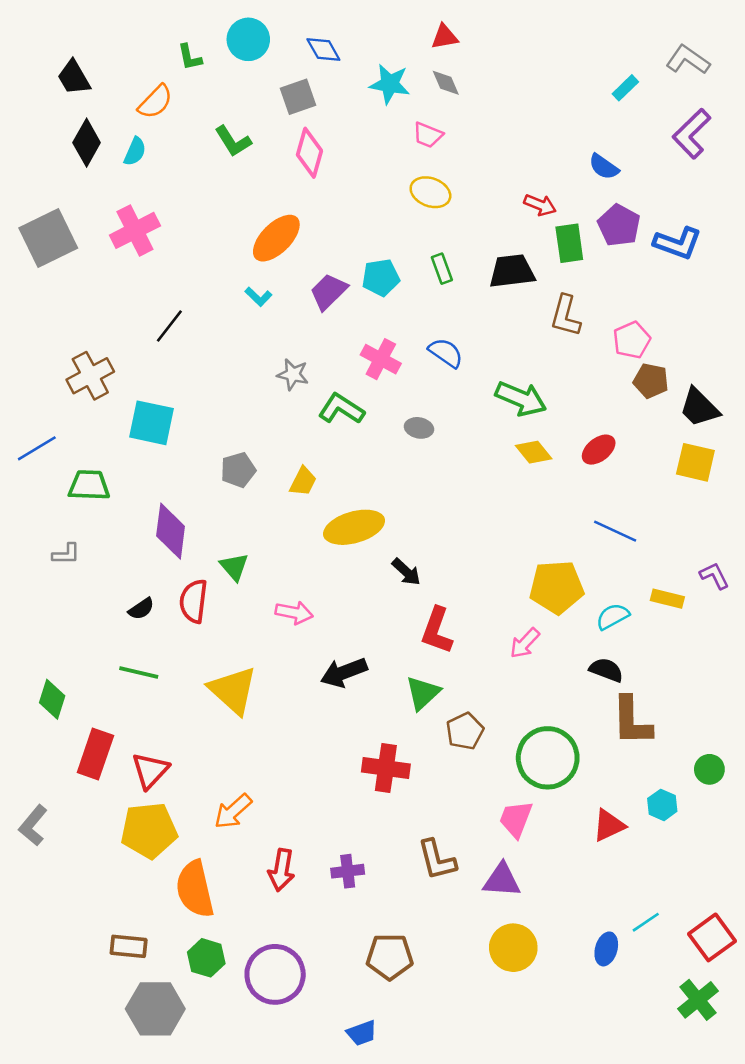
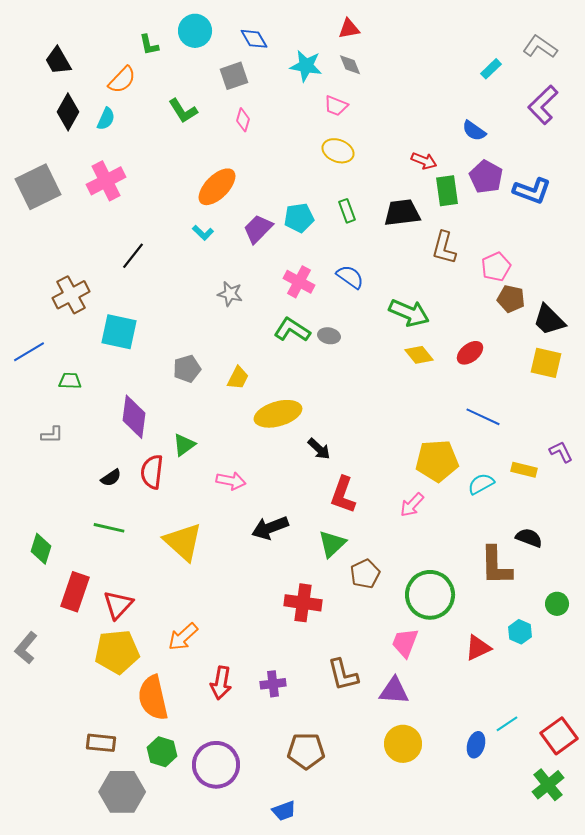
pink diamond: (309, 153) -> (243, 120), size x0.6
green L-shape: (341, 409) -> (292, 330), moved
green trapezoid: (89, 485) -> (70, 381), size x0.7
green triangle: (234, 567) -> (184, 445), turned 35
black semicircle: (606, 670) -> (529, 538), moved

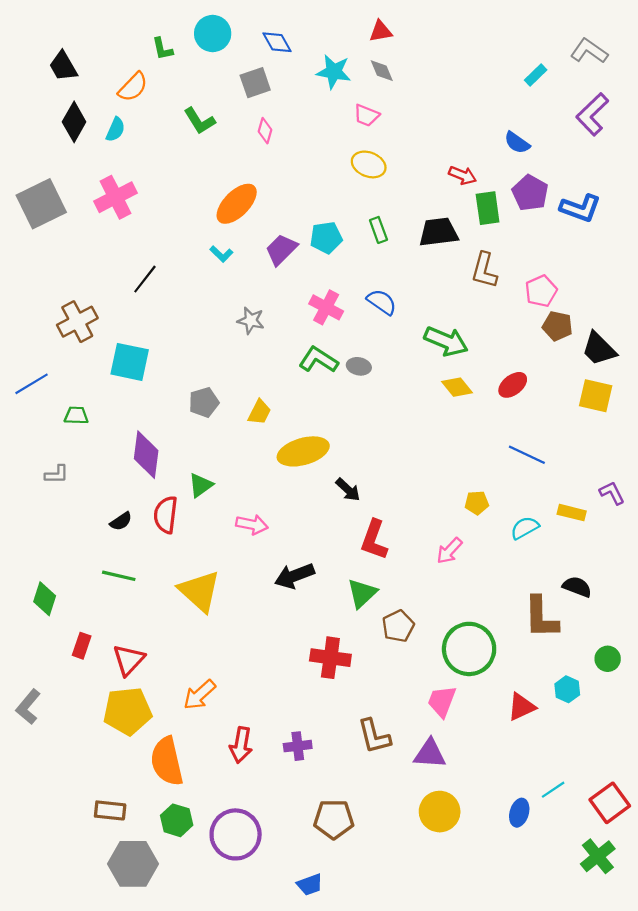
yellow pentagon: (437, 461) -> (477, 503), size x0.5
red rectangle: (75, 592) -> (82, 646), size x0.6

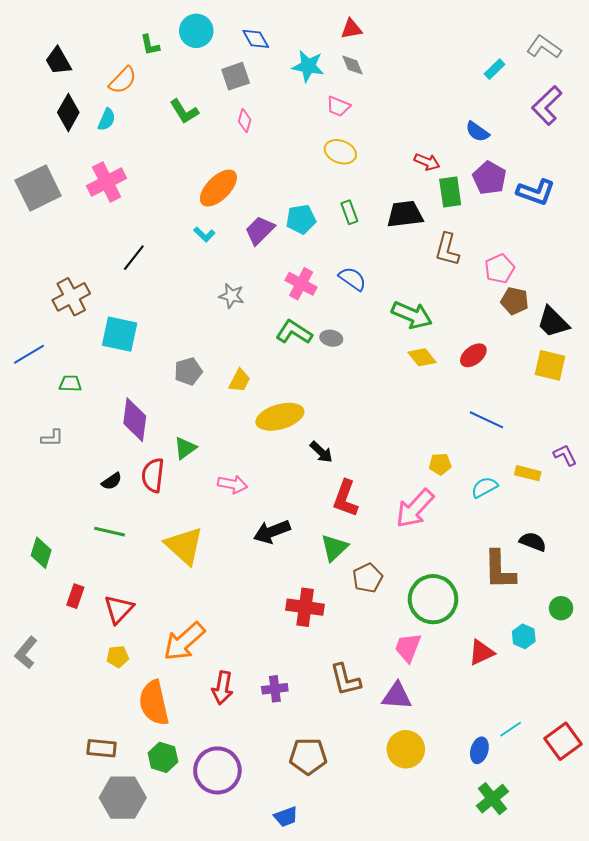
pink arrow: (449, 551) -> (415, 508), size x1.6
orange arrow: (200, 695) -> (184, 641), size x1.4
yellow pentagon: (127, 711) -> (118, 657), size x0.5
green cross: (598, 856) -> (492, 799), moved

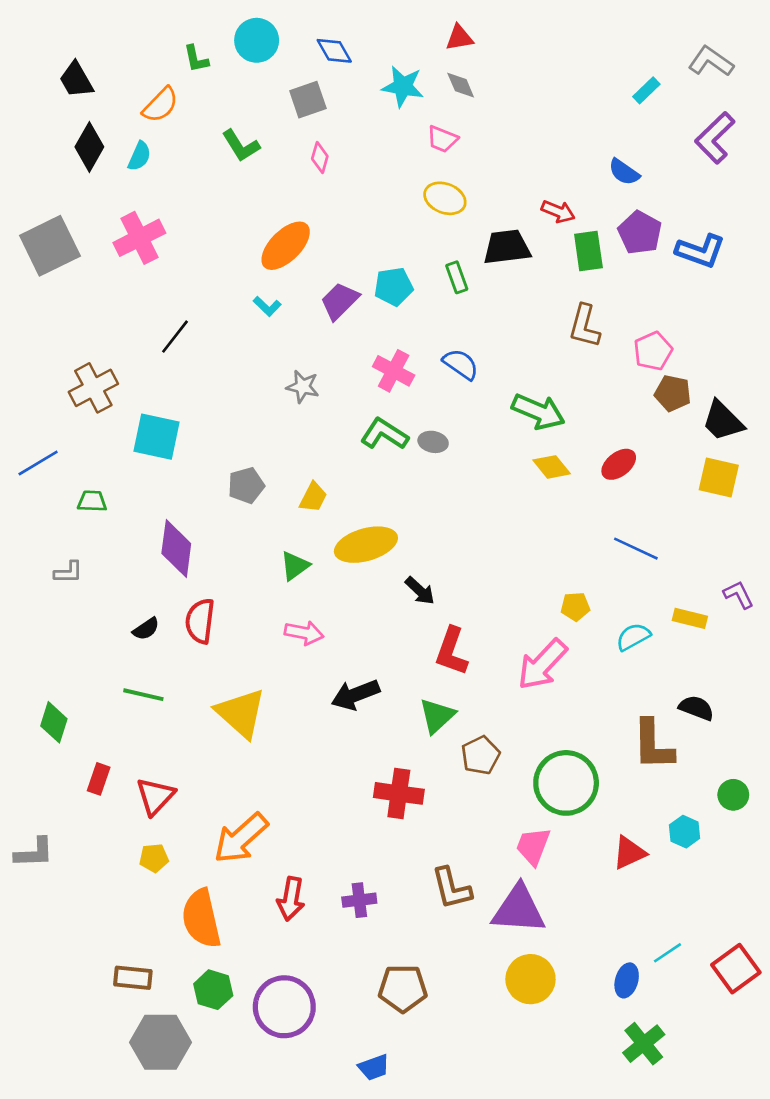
black trapezoid: (405, 214) -> (507, 247), moved
green triangle: (185, 448) -> (295, 566), moved
gray L-shape: (26, 653) -> (34, 853), turned -132
purple triangle: (397, 696) -> (519, 909), size x1.4

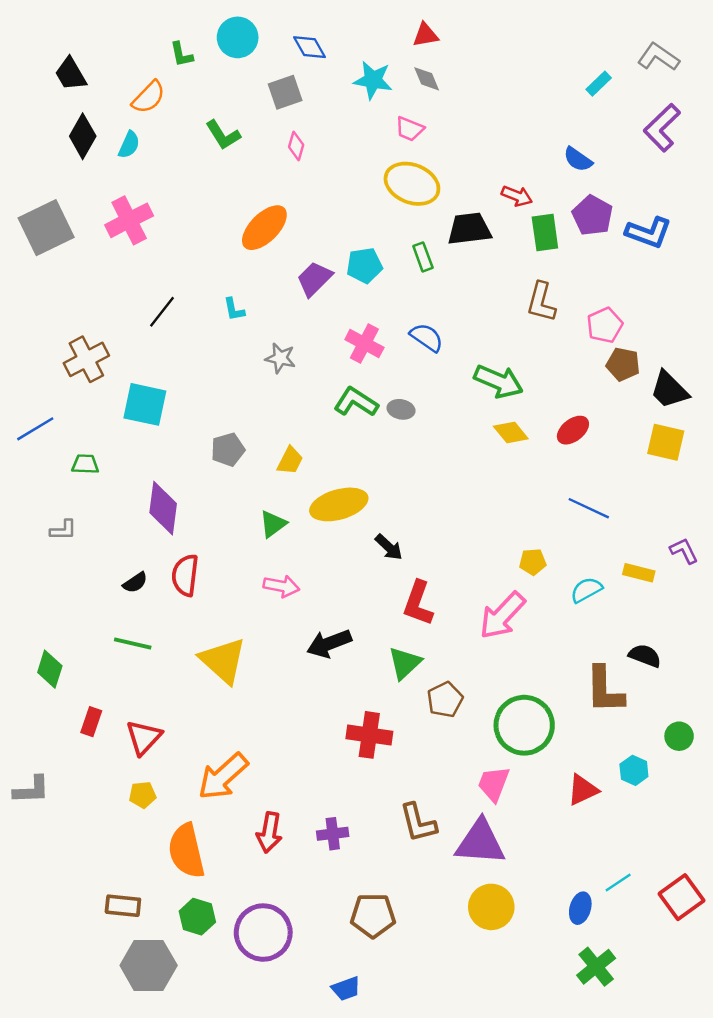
yellow ellipse: (445, 198) -> (412, 184), size x1.4
cyan L-shape: (267, 306) -> (234, 309), moved, turned 35

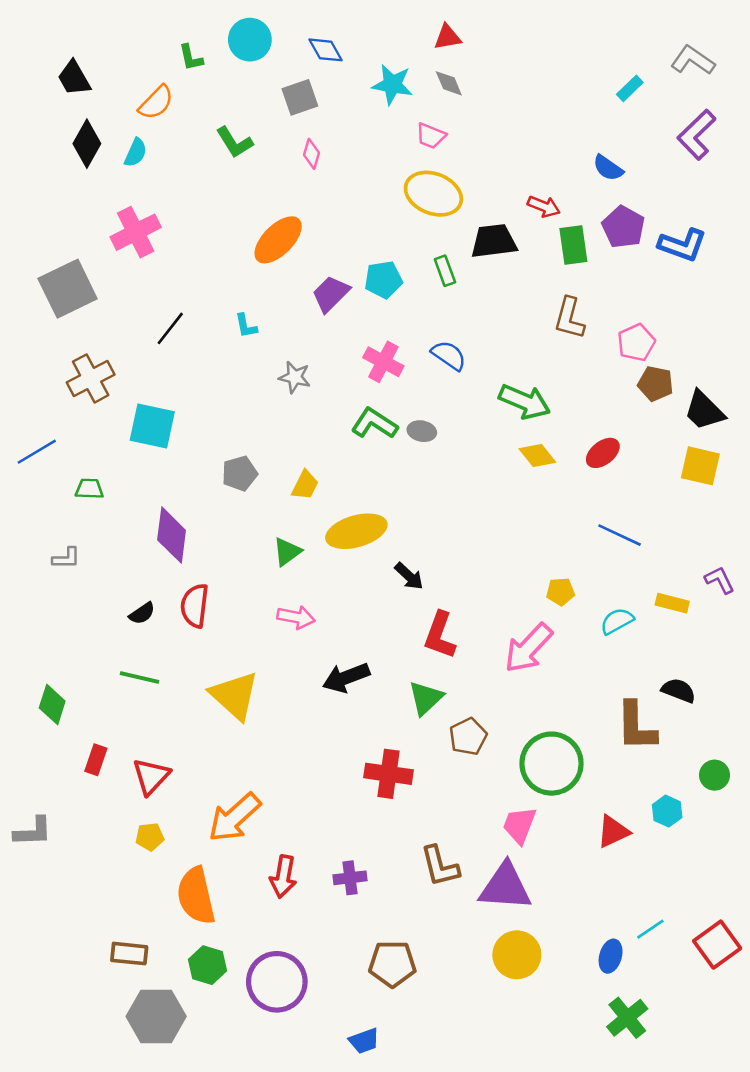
gray square: (46, 228) -> (68, 289), moved

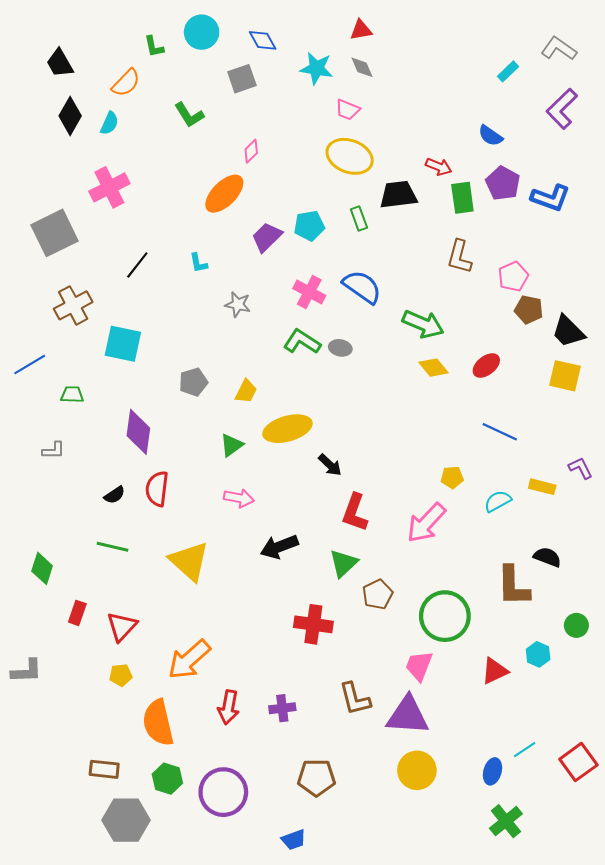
pink diamond: (311, 154) -> (251, 151), moved, turned 30
blue semicircle: (449, 355) -> (362, 287), size x1.4

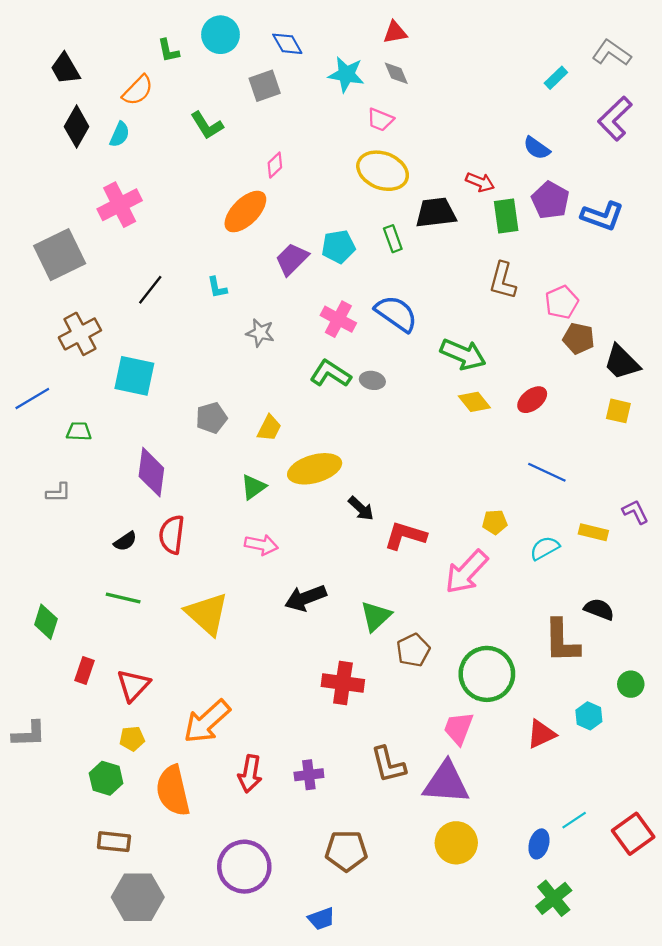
yellow square: (565, 376) -> (618, 411), size x0.7
red L-shape: (355, 513) -> (405, 536), moved, turned 87
green hexagon: (167, 779) -> (106, 778), moved

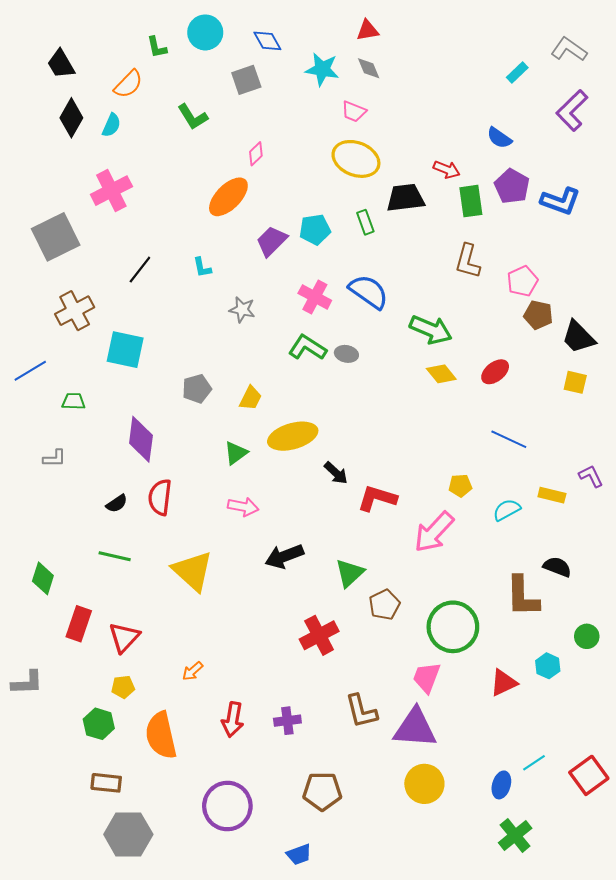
red rectangle: (84, 671) -> (79, 624), size x1.4
red cross: (343, 683) -> (319, 635), turned -36
orange arrow: (207, 722) -> (193, 671), size x0.5

